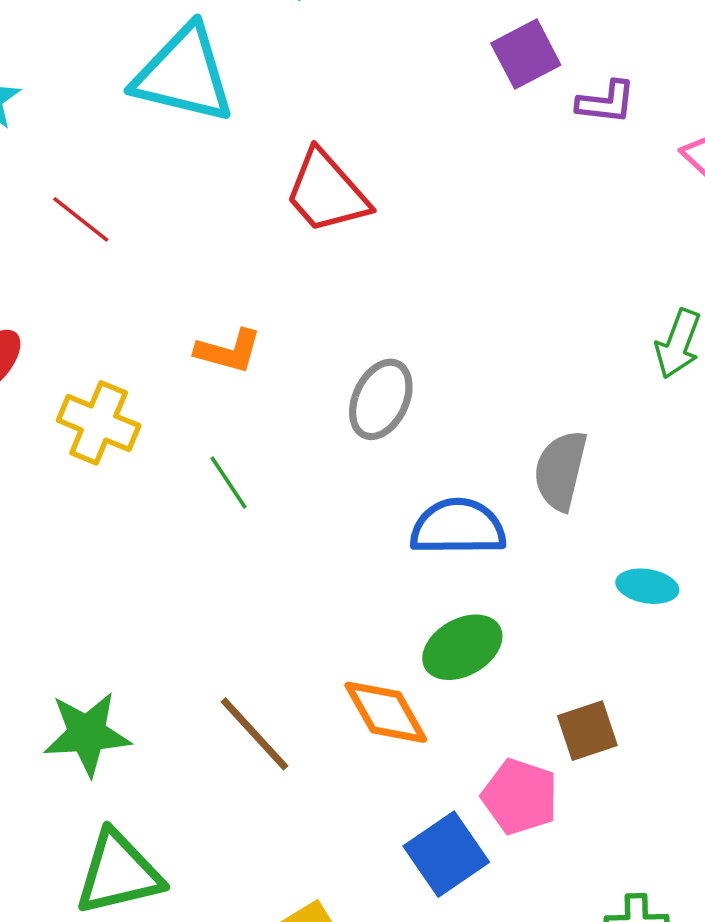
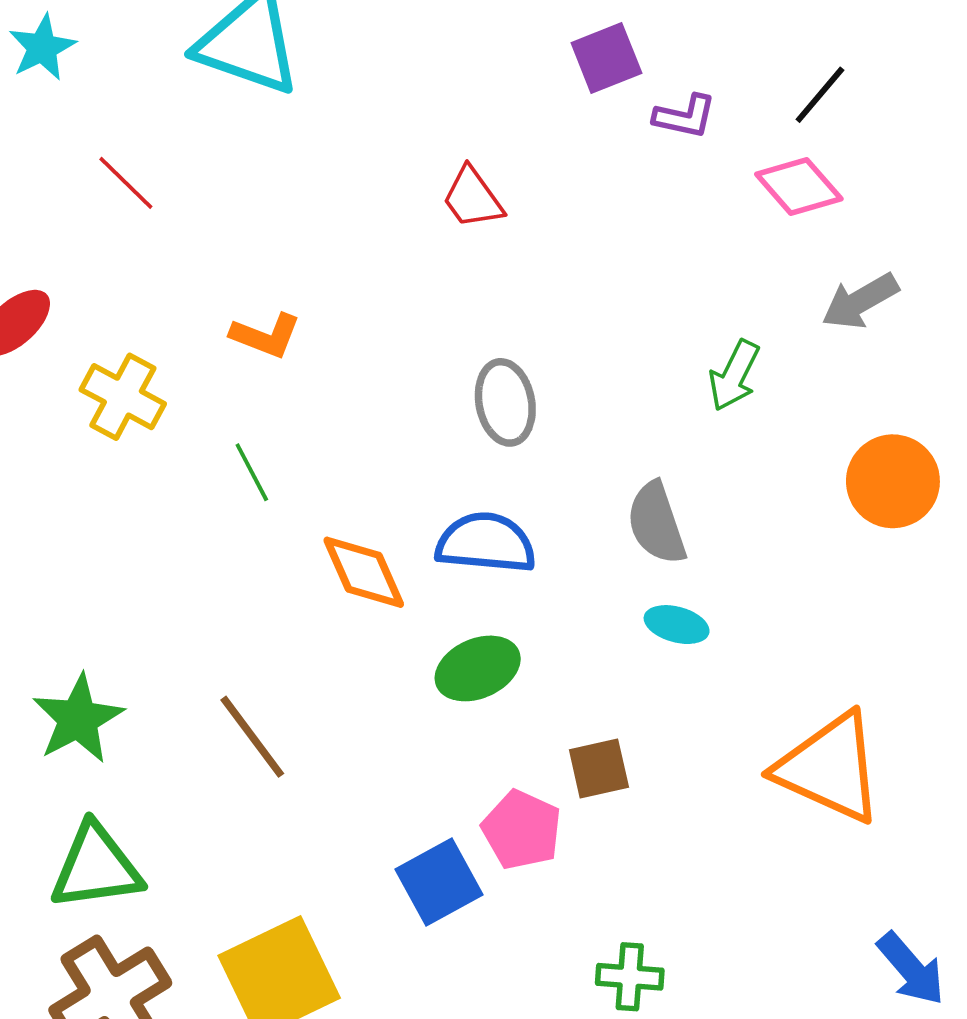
red trapezoid: (327, 192) -> (473, 198), moved, size x0.7
gray ellipse: (381, 399) -> (505, 402), moved, turned -42
gray semicircle: (561, 470) -> (656, 523), moved, turned -38
orange diamond: (386, 712) -> (364, 572), moved
green star: (87, 734) -> (78, 719), turned -30

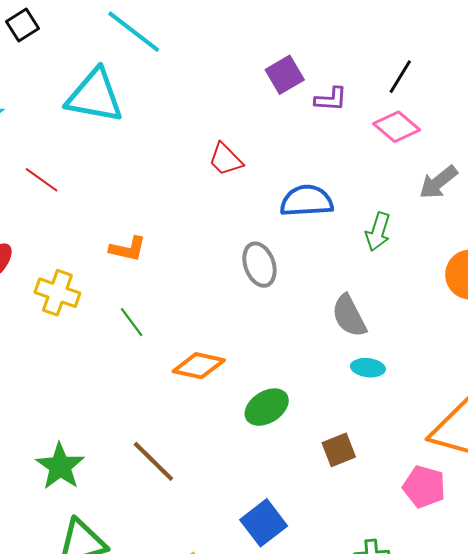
blue semicircle: (486, 543) -> (307, 201), moved
orange diamond: (364, 572) -> (199, 366), turned -45
pink pentagon: (522, 830) -> (424, 487), moved

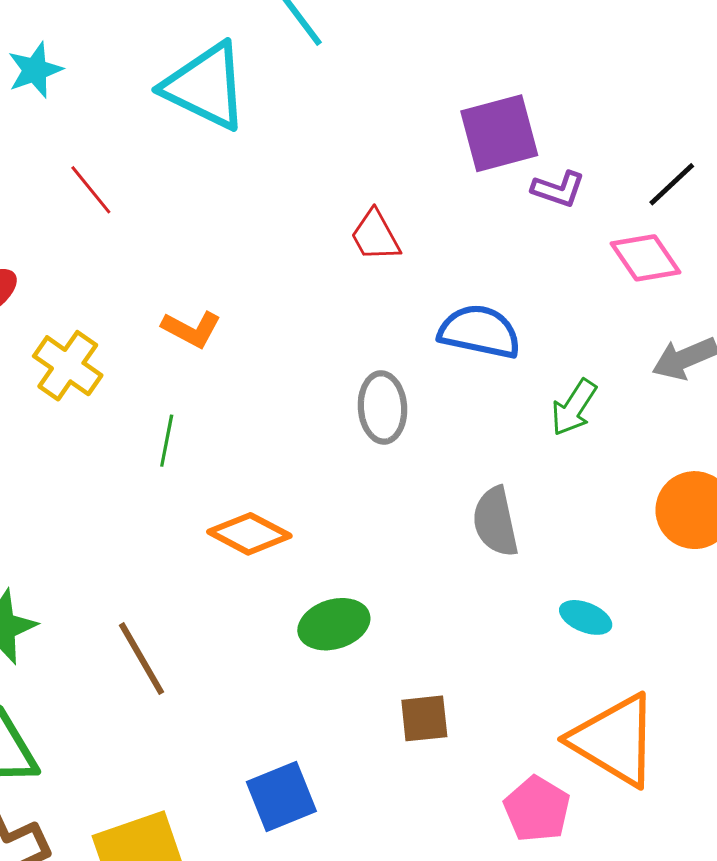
purple square: (285, 75) -> (499, 133), size x1.4
green line: (132, 322) -> (167, 441), turned 32
cyan ellipse: (368, 368) -> (586, 617), moved

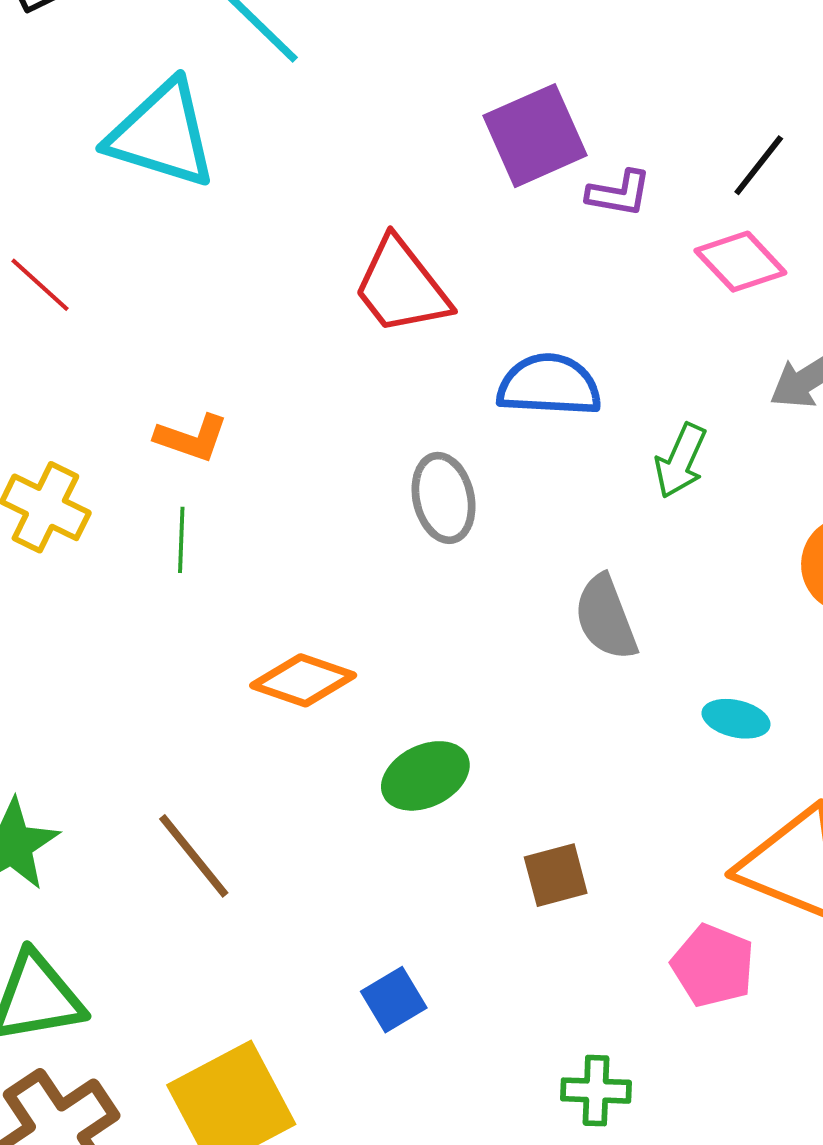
red trapezoid: (375, 236) -> (401, 286), size x1.5
green line: (167, 441) -> (181, 540), moved
blue square: (281, 797) -> (394, 1000), size x0.7

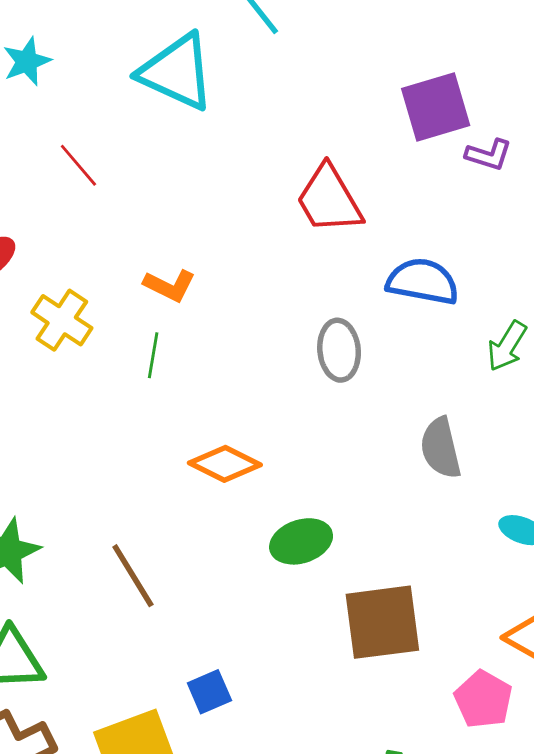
brown square: (556, 875) -> (382, 622), size x1.8
blue square: (394, 1000) -> (209, 692), moved

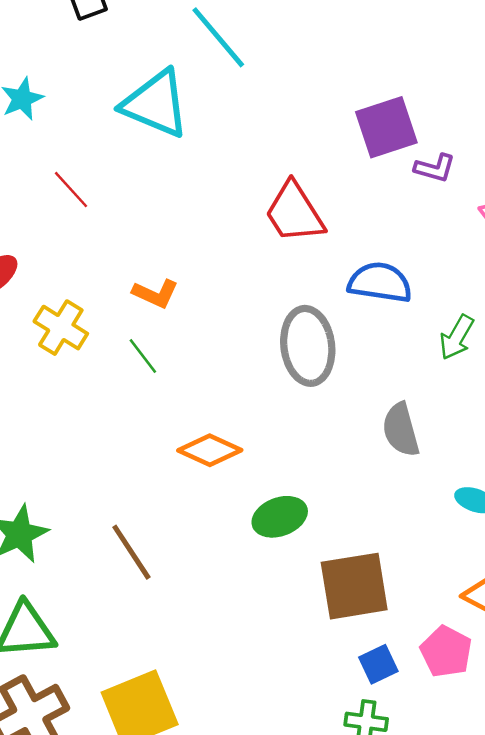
gray ellipse: (339, 350) -> (308, 346), size x1.4
green line: (153, 355) -> (143, 356), turned -45
blue square: (209, 692) -> (378, 664), moved

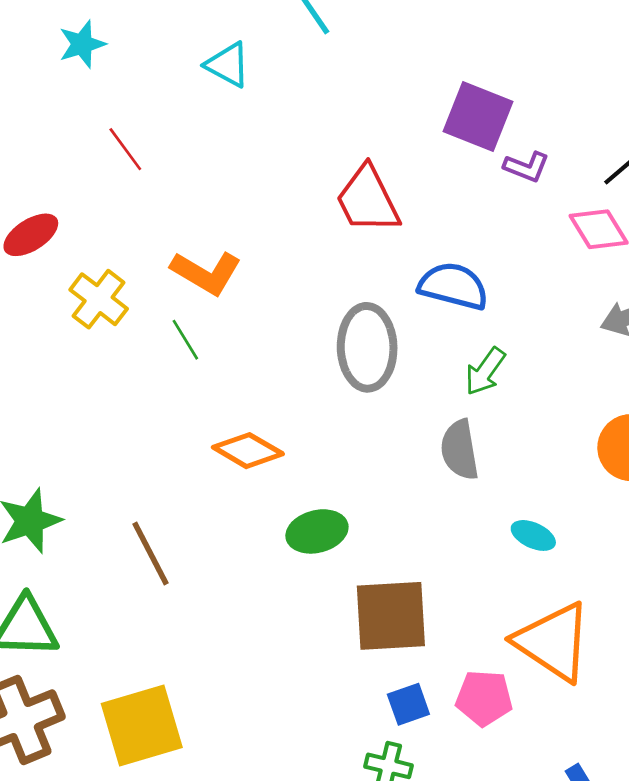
cyan triangle: (156, 104) -> (228, 65), size x0.6
purple square: (386, 127) -> (478, 117), turned 34
orange L-shape: (155, 294) -> (206, 273), size x1.4
green arrow: (457, 337) -> (485, 371), moved
pink pentagon: (446, 652) -> (484, 698), turned -30

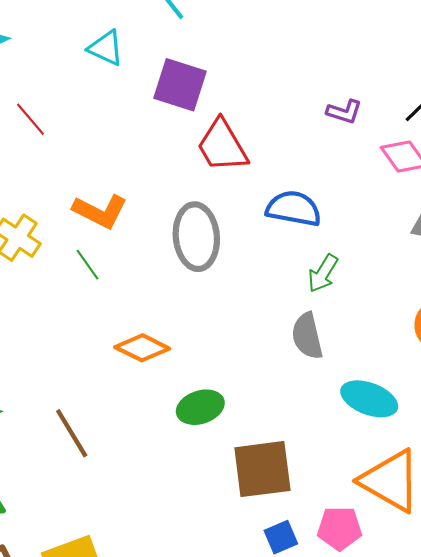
purple square: (478, 117) -> (180, 85), moved
gray ellipse: (367, 347) -> (196, 237), moved
cyan ellipse: (533, 535) -> (369, 399), size x1.6

